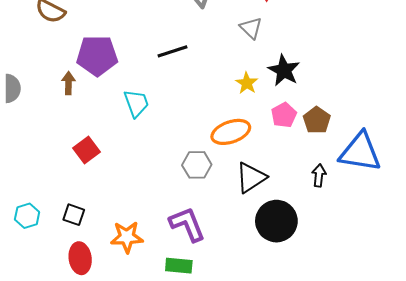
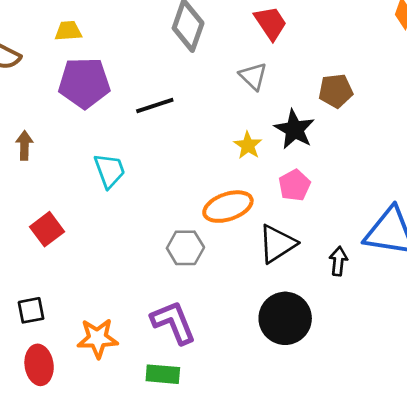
purple pentagon: (97, 56) -> (84, 83), moved
brown pentagon: (317, 120) -> (336, 91), moved, turned 30
black triangle: (251, 178) -> (277, 244), moved
black square: (74, 215) -> (31, 310), turned -30

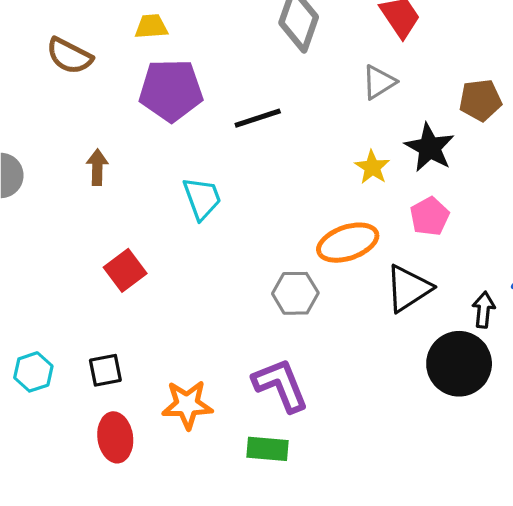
gray triangle: (253, 76) -> (379, 82), turned 44
black circle: (285, 318) -> (459, 364), moved

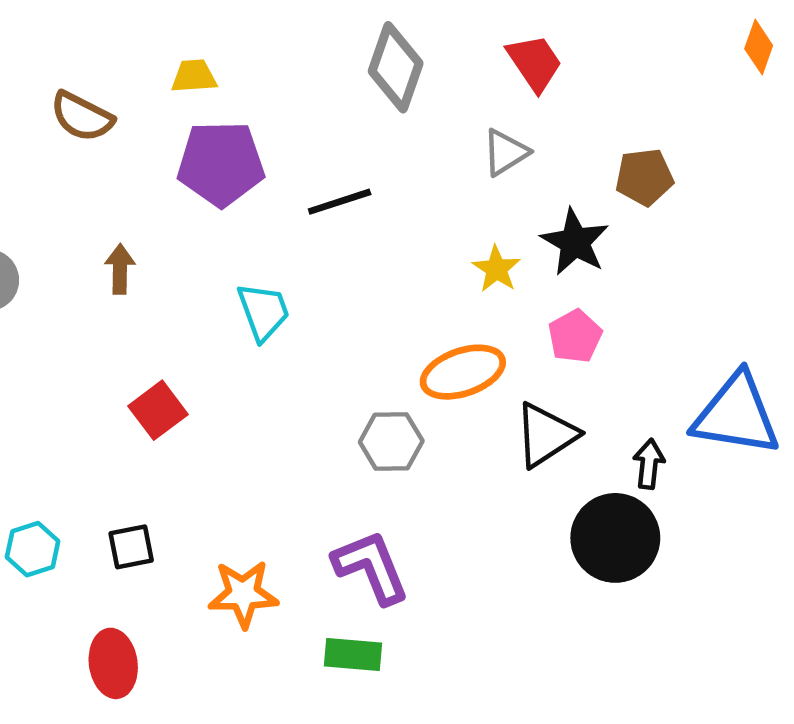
red ellipse: (115, 437) -> (113, 663), moved

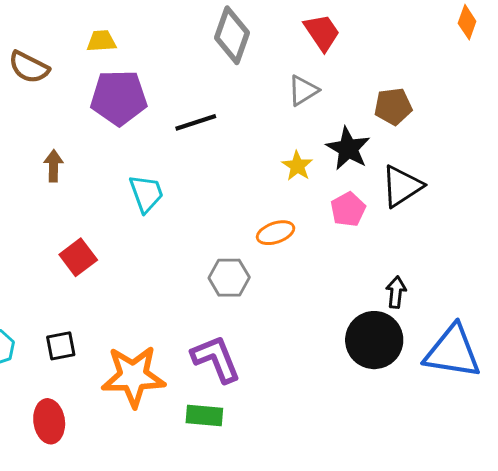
orange ellipse: (463, 372) -> (276, 233), size x0.7
blue triangle: (736, 415) -> (453, 352), moved
black triangle: (546, 435) -> (402, 186), moved
orange star: (243, 594) -> (133, 376), size x1.4

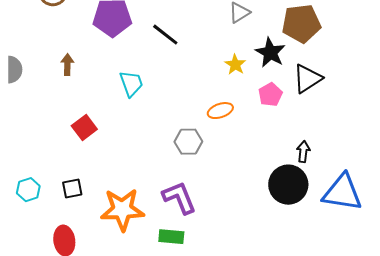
brown pentagon: (393, 106) -> (301, 24), size x1.5
black line: (196, 122) -> (165, 35), turned 56

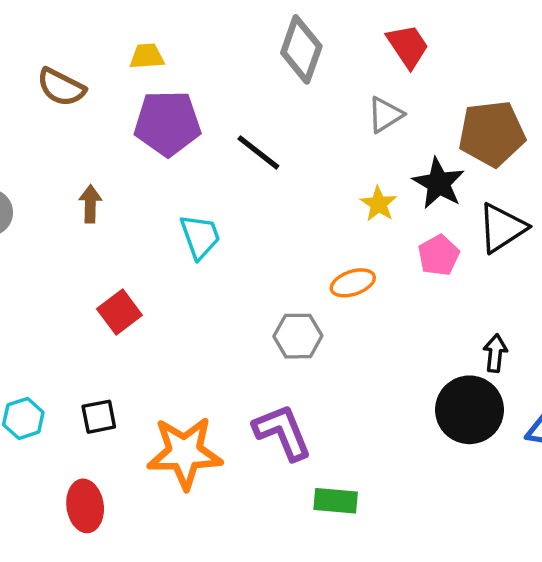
green rectangle: (171, 237) -> (336, 501), moved

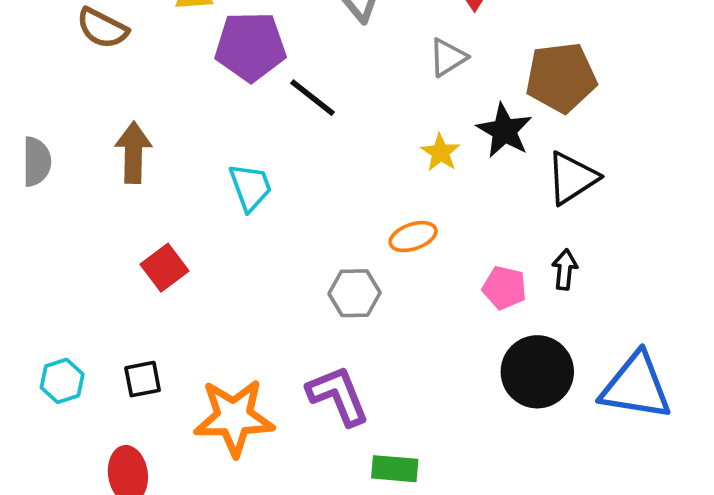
purple pentagon: (167, 123) -> (250, 46), moved
brown arrow: (90, 204) -> (133, 152), size x1.5
pink pentagon: (439, 255) -> (504, 288), moved, turned -30
black arrow: (495, 353) -> (565, 269), moved

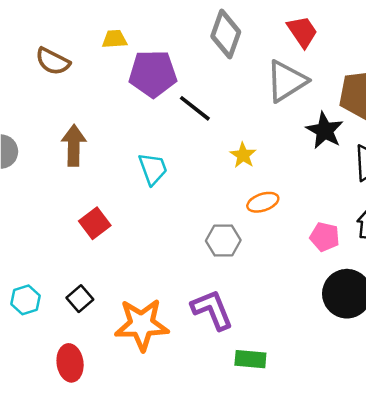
gray triangle: (448, 57) -> (286, 81), size x1.6
yellow star: (440, 152) -> (243, 155), moved
black square: (143, 379) -> (80, 299), turned -30

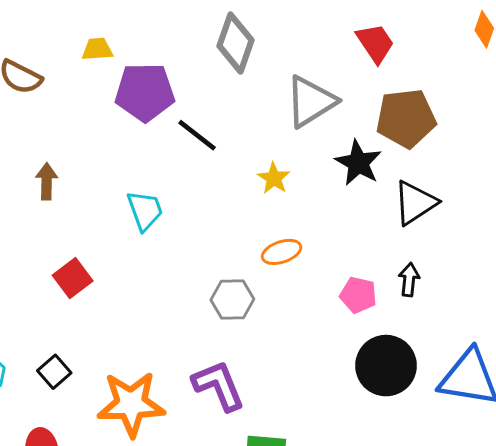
red trapezoid: (302, 32) -> (375, 43), moved
brown arrow: (74, 145) -> (47, 181), size x0.7
yellow star: (243, 155) -> (274, 178), moved

